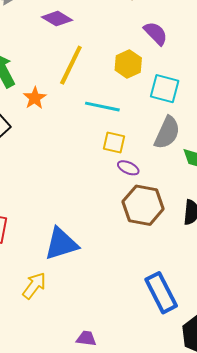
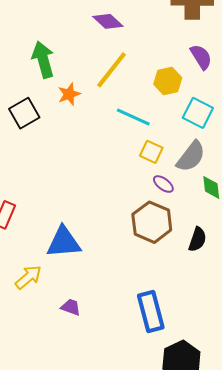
yellow square: (114, 142) -> (151, 152), moved
purple ellipse: (128, 168) -> (163, 184), moved
purple trapezoid: (86, 338) -> (71, 307), moved

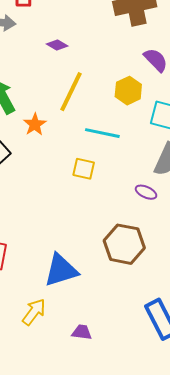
purple diamond: (108, 21) -> (57, 45), size x0.7
yellow square: (151, 152) -> (84, 169), moved
brown hexagon: (152, 222) -> (124, 244), moved

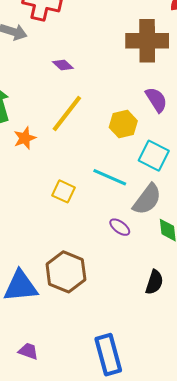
cyan line: (102, 133) -> (110, 177), moved
brown hexagon: (124, 244) -> (66, 272), moved

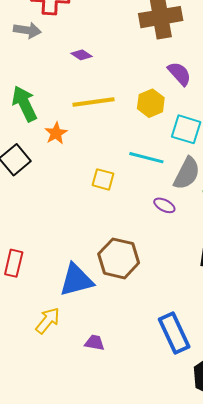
yellow line: (67, 113) -> (94, 102), turned 54

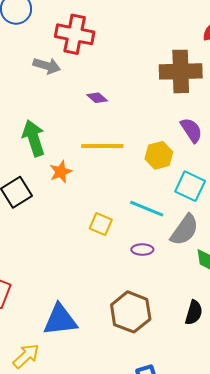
purple ellipse: (164, 205) -> (142, 250), moved, turned -35
brown hexagon: (119, 258) -> (131, 312), moved

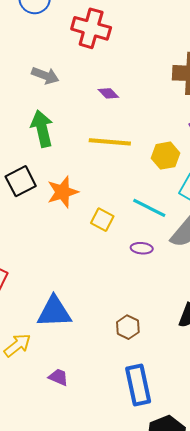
gray arrow: (47, 66) -> (45, 76), moved
orange star: (61, 172) -> (63, 192), moved, size x1.4
brown hexagon: (131, 312) -> (128, 327), moved, size x0.6

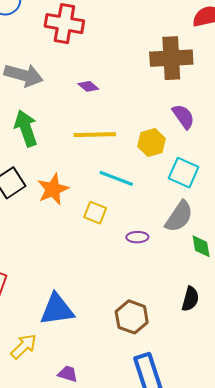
gray arrow: (45, 76) -> (24, 75), size x1.4
cyan line: (149, 208) -> (116, 178), moved
brown hexagon: (128, 327) -> (132, 317), size x1.4

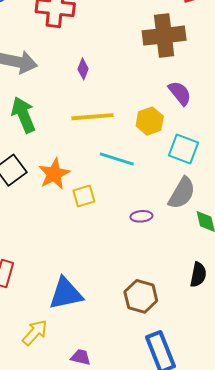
purple diamond: (88, 86) -> (83, 69), turned 75
yellow square: (95, 213) -> (84, 196), moved, turned -35

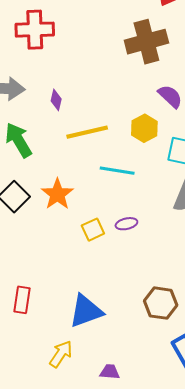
purple diamond: (83, 69) -> (56, 100), moved
yellow square: (84, 196) -> (93, 230), moved
purple ellipse: (141, 216) -> (126, 224), moved

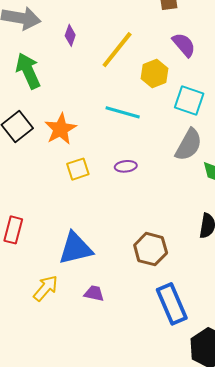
yellow line: (87, 132) -> (117, 50), moved, turned -45
yellow square: (93, 230) -> (78, 169), moved
purple trapezoid: (110, 372) -> (94, 293), moved

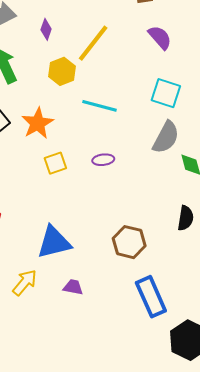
yellow hexagon: (154, 74) -> (62, 71), moved

